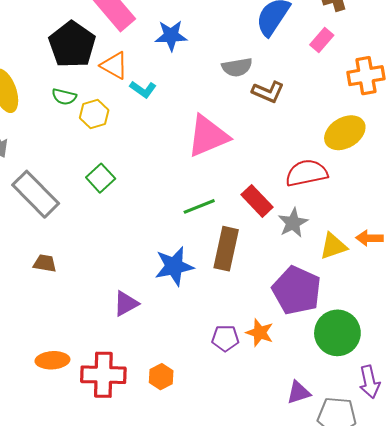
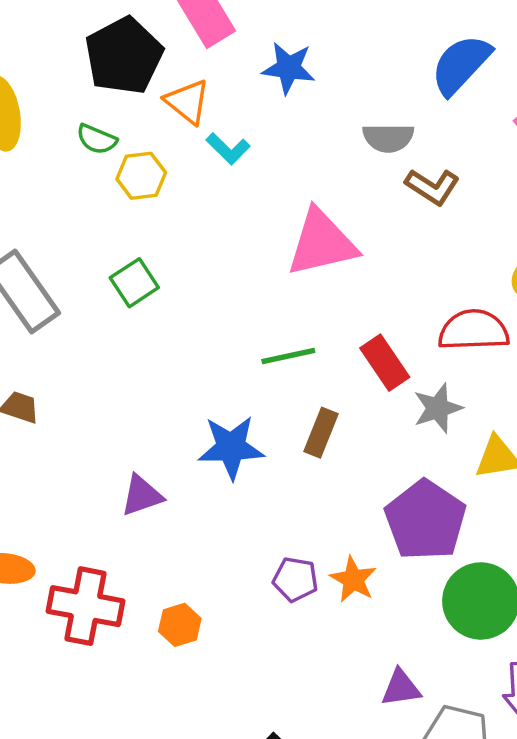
brown rectangle: (226, 249) -> (321, 433), size x0.7

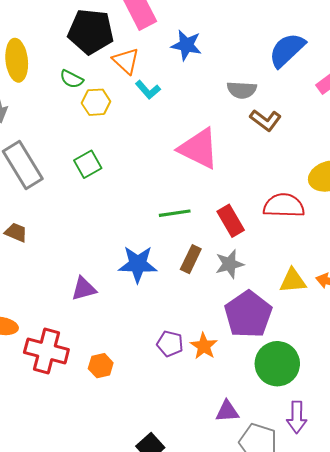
black pentagon: (124, 56) -> (91, 32), turned 30
pink triangle: (322, 243) -> (199, 149), turned 36
gray star: (438, 408) -> (229, 264), moved

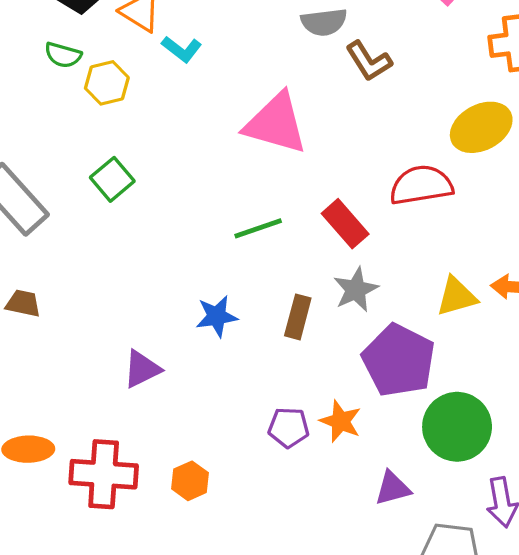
brown L-shape: (266, 120) -> (369, 61), turned 32
brown rectangle: (191, 259) -> (298, 317), moved
blue star: (138, 264) -> (217, 316), size x0.7
purple triangle: (227, 411) -> (393, 488), moved

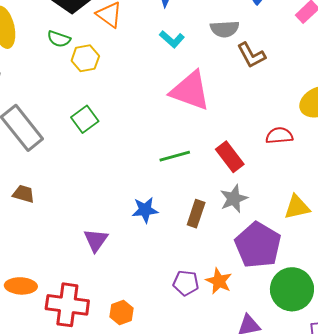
cyan L-shape: (182, 49) -> (172, 39), moved
red semicircle: (421, 185) -> (279, 136), size x0.7
purple triangle: (142, 369) -> (96, 240), turned -32

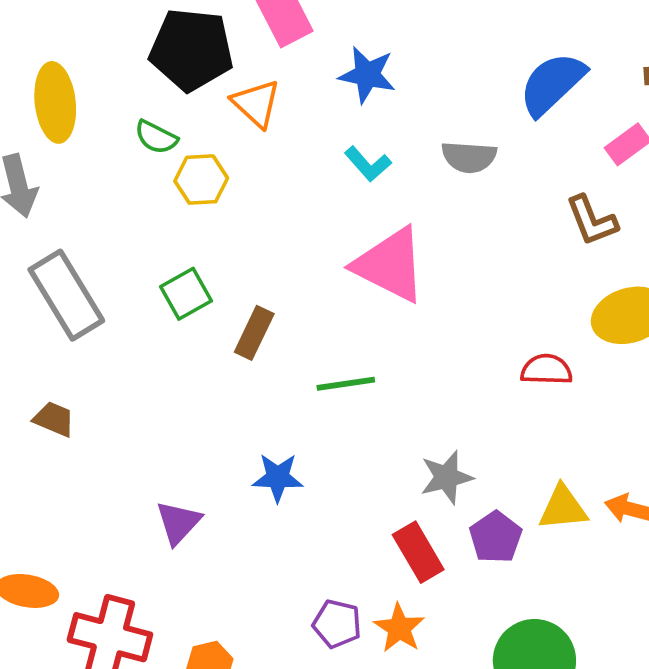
brown L-shape: (251, 55) -> (592, 220), moved
red rectangle: (230, 157) -> (418, 552), moved
brown rectangle: (196, 214) -> (254, 333), moved
purple pentagon: (258, 245) -> (496, 537), moved, size x0.6

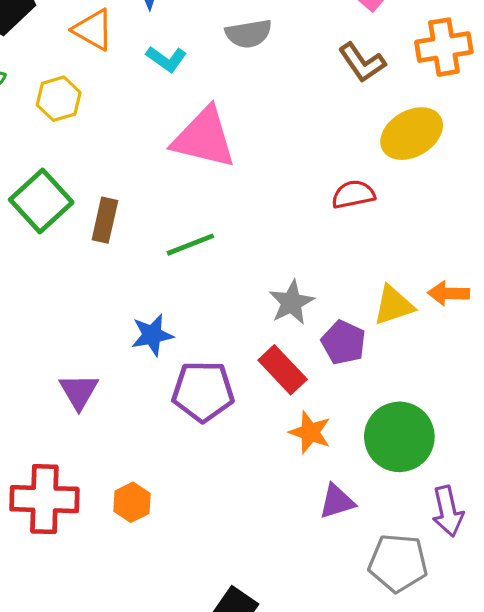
orange triangle: (256, 104) -> (93, 30), moved
yellow hexagon: (201, 180) -> (59, 99), moved
green square: (186, 294) -> (41, 201), size x1.4
purple pentagon: (337, 624) -> (203, 391), moved, size x1.5
orange star: (399, 628) -> (310, 432), moved

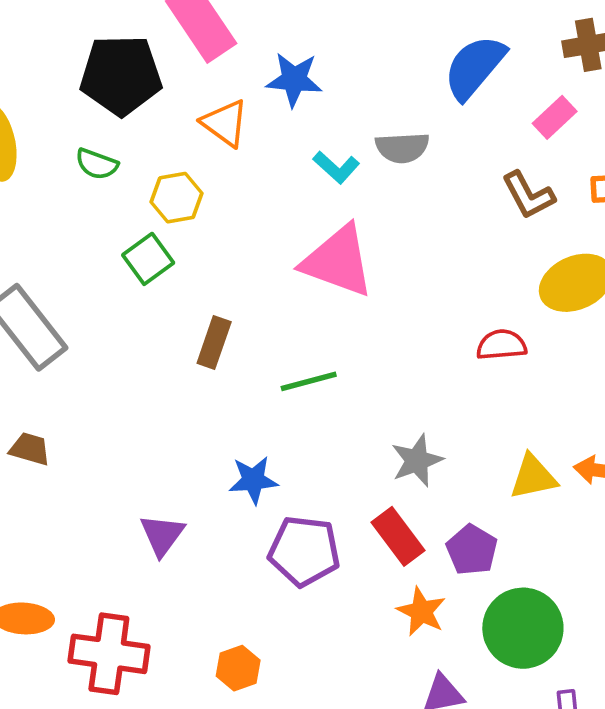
cyan L-shape: (166, 59) -> (336, 167), moved
green square: (41, 201) -> (148, 259), moved, size x0.7
purple pentagon: (344, 342) -> (472, 550), moved
orange hexagon: (132, 502) -> (238, 668), moved

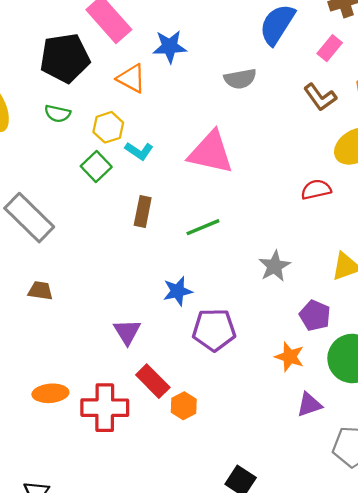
cyan L-shape: (336, 167) -> (139, 151), moved
red rectangle: (398, 536) -> (153, 381), moved

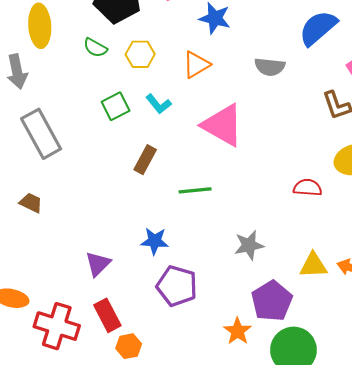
orange triangle: (131, 78) -> (196, 65), moved, turned 44
yellow hexagon: (108, 127) -> (140, 54), moved
purple pentagon: (315, 315) -> (272, 301), size x1.4

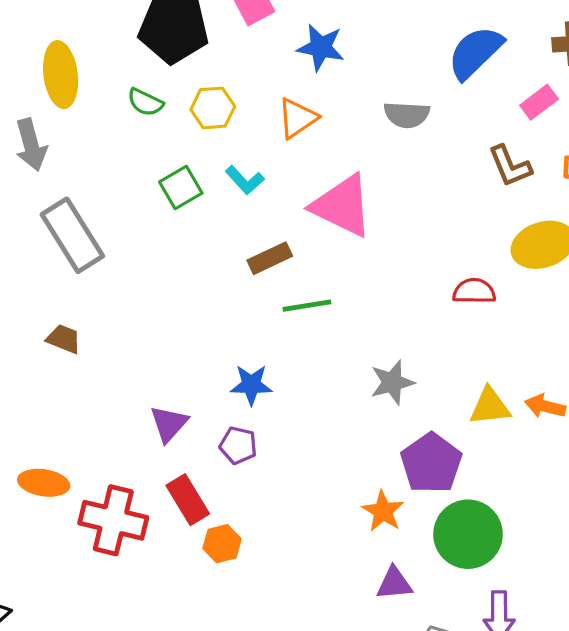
brown rectangle: (145, 160) -> (270, 258), moved, turned 40
purple pentagon: (177, 286) -> (238, 445), moved, size x0.6

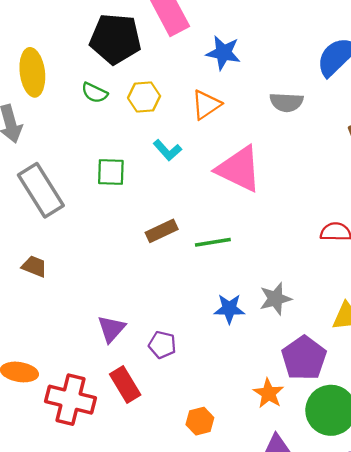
green square: (181, 187) -> (111, 172), moved, turned 32
brown rectangle: (270, 258) -> (162, 231), moved
blue star: (251, 385) -> (229, 309), moved
orange hexagon: (222, 544) -> (200, 421), moved

